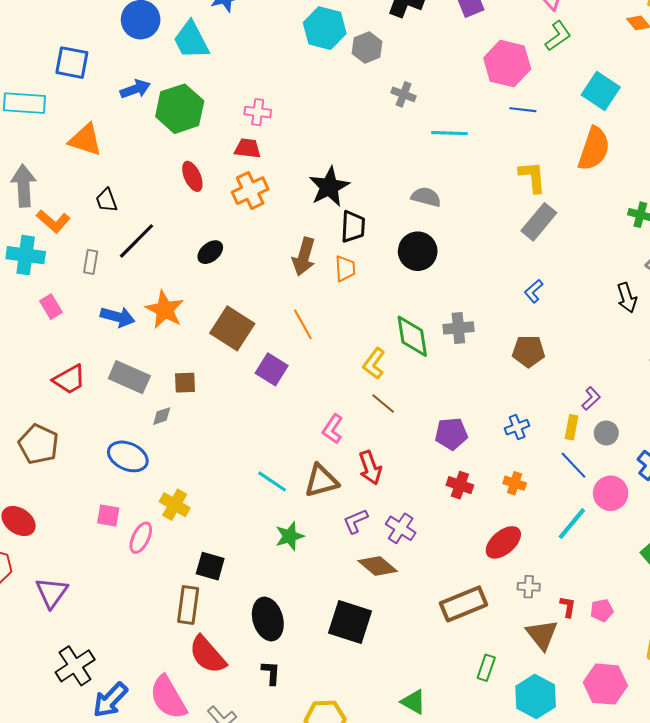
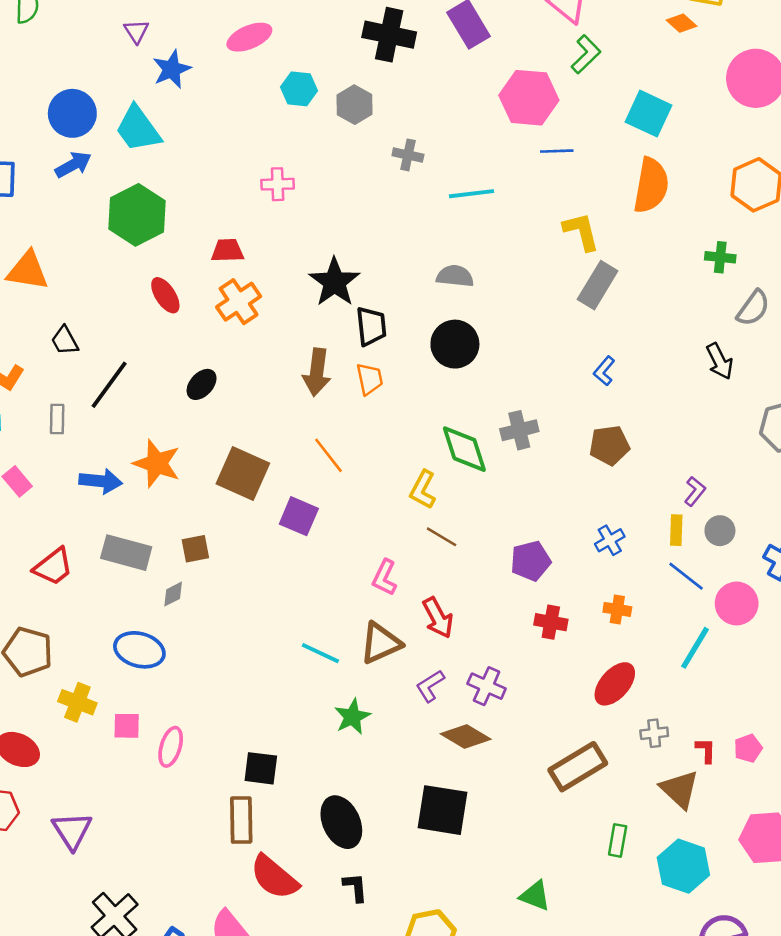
cyan hexagon: (325, 28) -> (299, 89), size x0.7
blue arrow: (135, 89) -> (73, 165), moved
pink cross: (258, 112) -> (278, 184), moved
yellow cross: (175, 505) -> (77, 702), moved

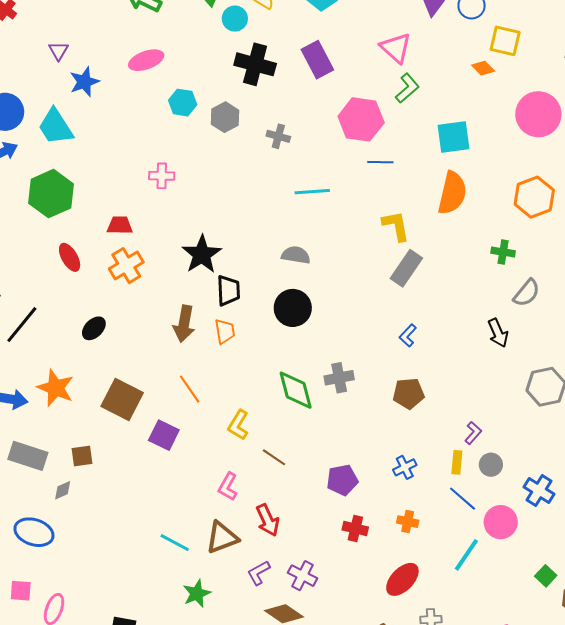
cyan square: (648, 114) -> (453, 137), turned -36
gray cross: (408, 155) -> (278, 136), moved
yellow L-shape: (423, 490) -> (238, 425), moved

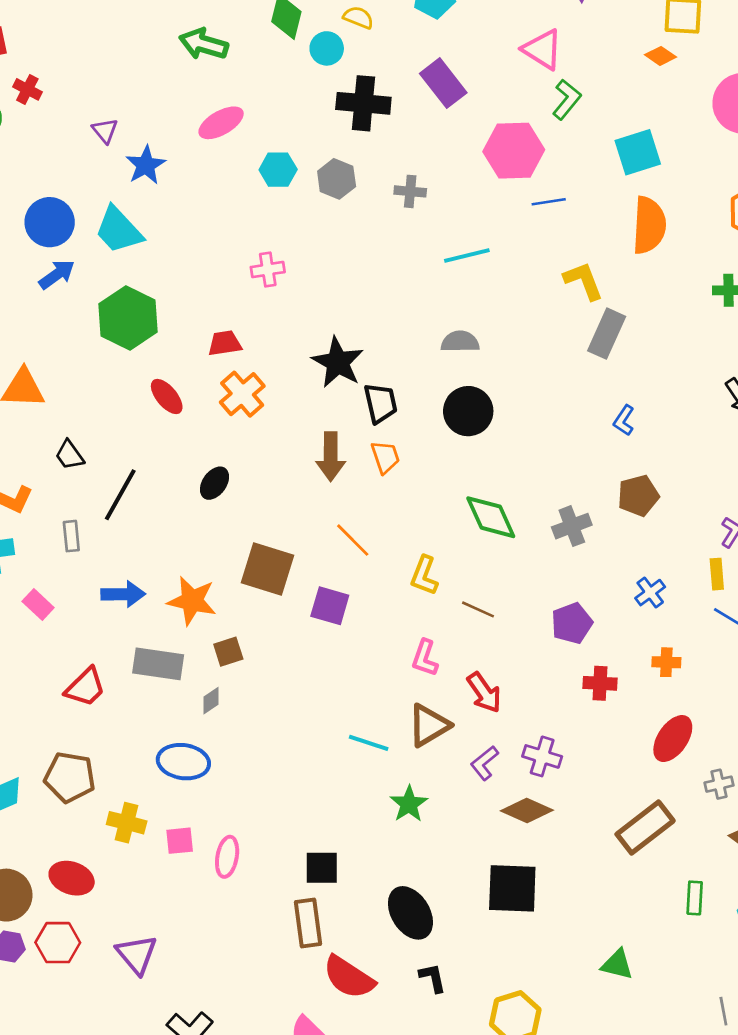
gray cross: (339, 378) -> (572, 526), moved
orange star: (56, 388) -> (192, 601), moved

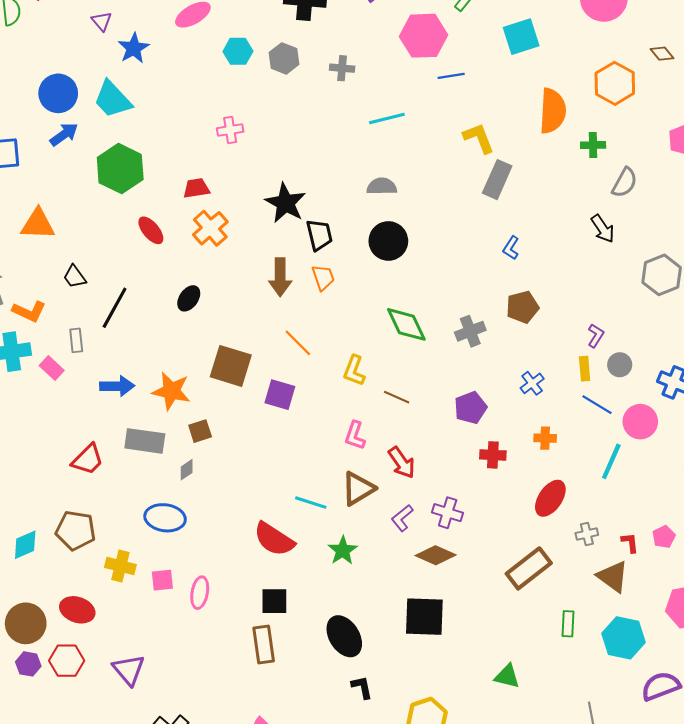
orange semicircle: (649, 225) -> (553, 111), moved
pink rectangle: (38, 604) -> (52, 368), moved
red semicircle: (349, 977) -> (274, 539), moved

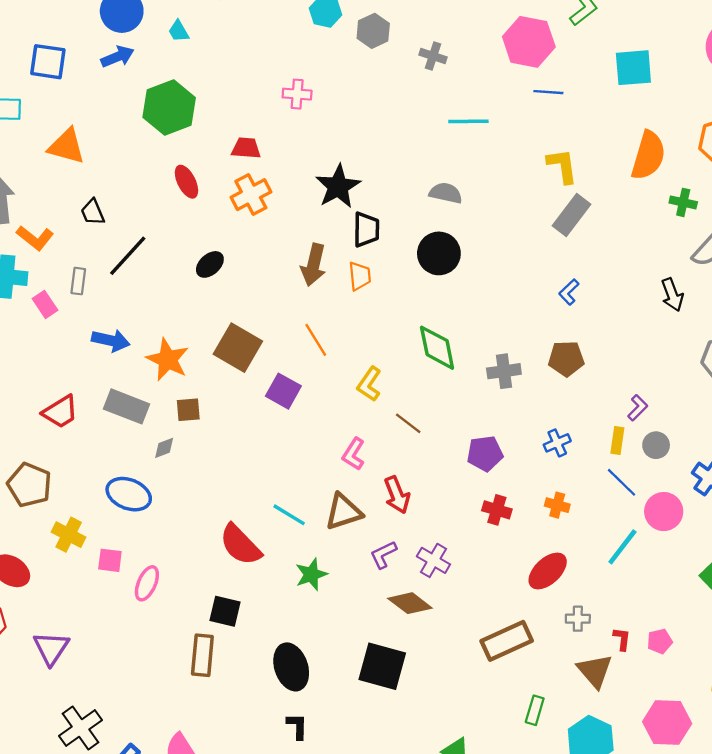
cyan trapezoid: (113, 99) -> (179, 31), size x0.5

